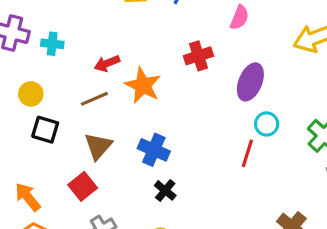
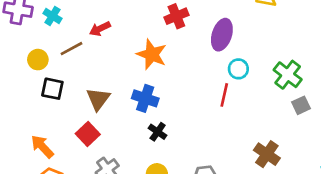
cyan cross: (52, 44) -> (52, 16), turned 30
orange star: (143, 85) -> (152, 54), moved
brown line: (94, 99) -> (71, 49), moved

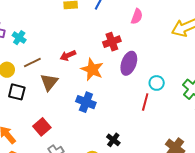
red arrow: (100, 29) -> (68, 55), moved
purple ellipse: (222, 35) -> (129, 63), moved
brown triangle: (98, 99) -> (49, 82), moved
black cross: (158, 132) -> (113, 140), moved

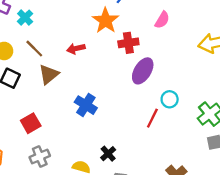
brown line: (32, 63) -> (34, 49), turned 60
orange star: (92, 69) -> (106, 21), moved

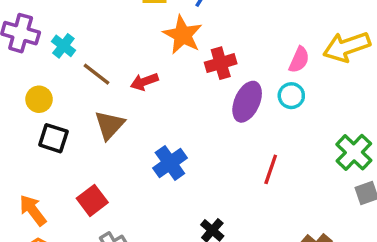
pink semicircle: (162, 20) -> (299, 60), moved
brown line: (34, 49) -> (96, 74), moved
cyan circle: (170, 99) -> (291, 96), moved
blue cross: (86, 105) -> (170, 163), turned 30

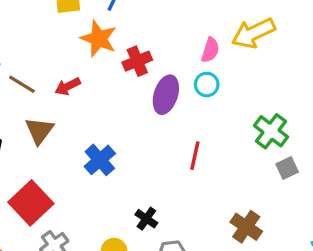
red square: (92, 200) -> (31, 203), size x1.5

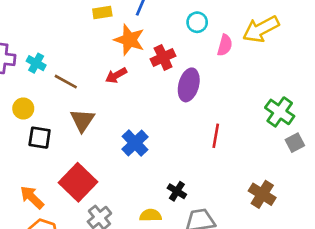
cyan circle: (207, 85) -> (197, 22), moved
red arrow: (68, 86) -> (116, 75), moved

